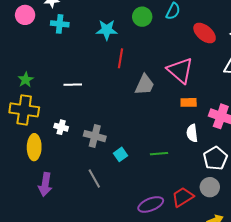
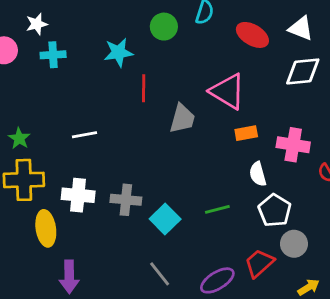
white cross: (61, 127) -> (78, 195), size x1.6
cyan square: (121, 154) -> (165, 219), size x1.5
white pentagon: (215, 158) -> (275, 210), moved
gray line: (94, 178) -> (160, 274), moved

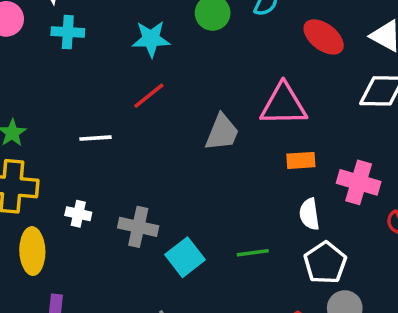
red line: (144, 88) -> (149, 96), moved, turned 44
pink triangle: (228, 91) -> (284, 105), turned -39
white cross: (78, 195) -> (78, 214), size x0.6

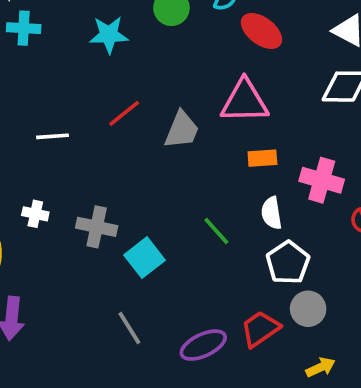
red ellipse: (324, 37) -> (261, 31), moved
red line: (149, 96) -> (124, 113), moved
green line: (253, 253) -> (216, 231), moved, turned 56

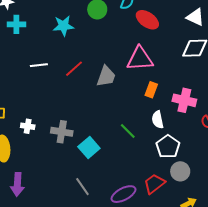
white line: (53, 136) -> (39, 65), moved
orange rectangle: (262, 158) -> (151, 90), turned -63

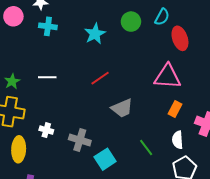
red ellipse: (147, 20) -> (180, 38), turned 30
cyan star: (63, 26) -> (95, 34), turned -30
white line: (39, 65) -> (47, 77), moved
gray trapezoid: (106, 76) -> (122, 108), moved, turned 40

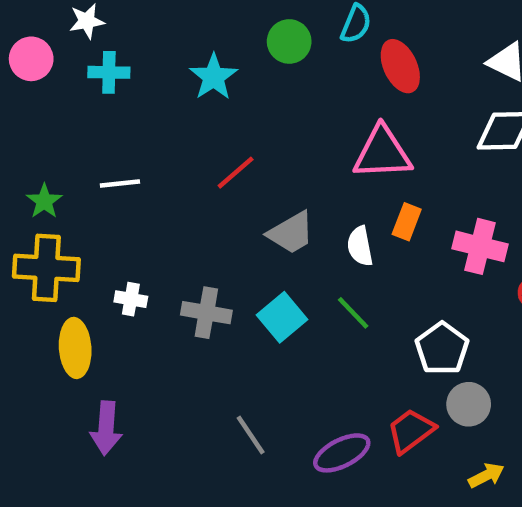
white semicircle: (178, 140) -> (360, 246), moved
cyan square: (105, 159) -> (282, 317), moved

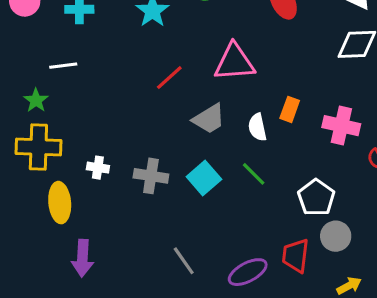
pink triangle: (382, 153) -> (234, 62), moved
white line: (120, 183) -> (63, 66), moved
red trapezoid: (411, 431) -> (296, 256), turned -45

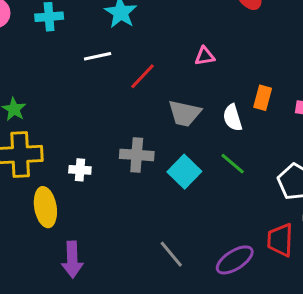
pink triangle: (234, 62) -> (205, 56), size x0.5
white line: (63, 66) -> (98, 56), moved
gray trapezoid: (209, 119) -> (185, 113), turned 48
gray cross: (151, 176) -> (137, 155), moved

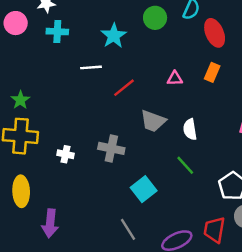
orange rectangle: (263, 98) -> (212, 72), moved
cyan square: (184, 172) -> (144, 189), moved
yellow ellipse: (45, 207) -> (21, 191), moved

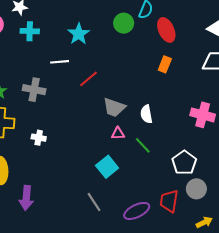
green circle: (155, 18) -> (124, 23), moved
pink triangle: (175, 78) -> (118, 134), moved
gray cross: (111, 148) -> (34, 90), moved

